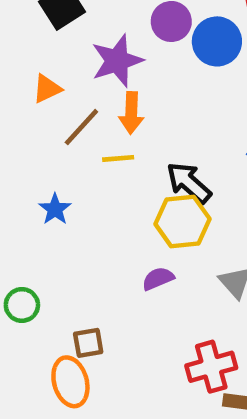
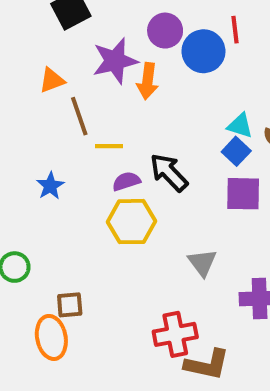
orange arrow: (131, 113) -> (148, 81), moved
brown line: (81, 127) -> (79, 116), turned -66
yellow hexagon: (182, 221) -> (131, 222), moved
purple semicircle: (158, 279) -> (126, 181), moved

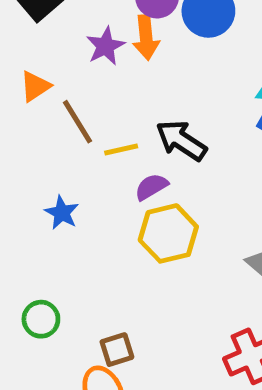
purple star: (115, 61) -> (105, 46), size x0.7
orange arrow: (148, 81) -> (146, 38), moved
black arrow: (169, 172) -> (181, 140), moved

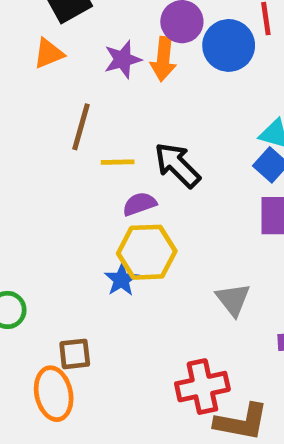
orange triangle: (35, 86) -> (49, 53), moved
brown line: (78, 122) -> (81, 127), turned 36
blue star: (62, 213) -> (121, 280), moved

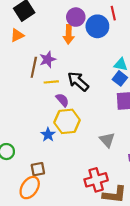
purple star: (123, 59) -> (48, 59), moved
purple semicircle: (140, 204) -> (62, 100), turned 72
blue star: (121, 280) -> (48, 135), moved
orange ellipse: (54, 394) -> (30, 188), turned 50

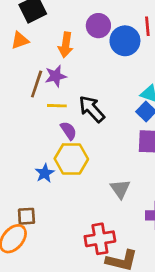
orange arrow: (69, 34) -> (66, 45), moved

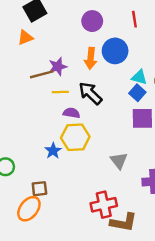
blue circle: (125, 41) -> (115, 51), moved
orange arrow: (66, 45) -> (91, 58), moved
brown line: (37, 84) -> (42, 74), turned 60
purple semicircle: (68, 131) -> (71, 113), turned -42

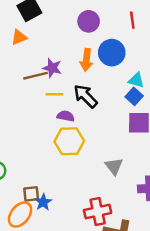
purple star: (58, 67) -> (52, 68), turned 30
blue star: (53, 151) -> (43, 202), moved

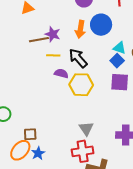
yellow hexagon: (69, 141) -> (81, 85), moved
gray triangle: (114, 166) -> (86, 129), moved
blue star: (43, 202) -> (38, 153), moved

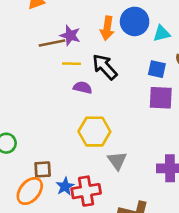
cyan triangle: (120, 48) -> (162, 33), moved, turned -32
blue square: (117, 61) -> (157, 69), turned -32
yellow hexagon: (81, 85) -> (94, 132), moved
red cross: (83, 151) -> (86, 191), moved
blue star: (38, 153) -> (65, 186), moved

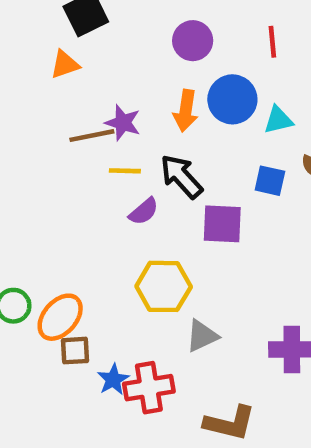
purple semicircle: (83, 88) -> (144, 211), turned 126
purple square: (161, 98) -> (222, 224), moved
gray triangle: (117, 161) -> (202, 336), turned 40
orange ellipse: (30, 191) -> (60, 317), moved

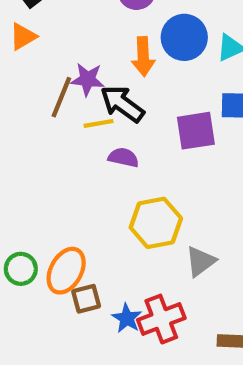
brown line: (92, 136) -> (61, 97), turned -45
black arrow: (181, 176) -> (122, 104), moved
purple semicircle: (144, 211) -> (123, 157), turned -116
purple square: (222, 224) -> (196, 131), moved

